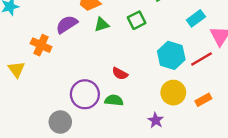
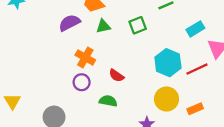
orange cross: (41, 45) -> (85, 58), moved
yellow triangle: (16, 69) -> (12, 101), moved
purple circle: (85, 94) -> (82, 82), moved, size x0.6

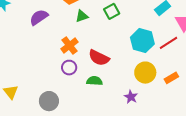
purple semicircle: (69, 23) -> (39, 17), moved
orange cross: (85, 58) -> (70, 45), turned 30
red semicircle: (116, 76) -> (99, 58), size x1.5

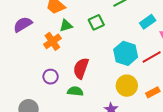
orange cross: (70, 45) -> (52, 41), moved
red semicircle: (99, 58) -> (81, 68), turned 80

